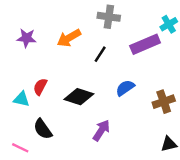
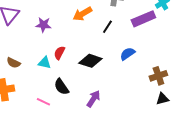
purple star: (26, 38) -> (43, 25), moved
brown cross: (164, 102) -> (158, 76), moved
purple arrow: (101, 130) -> (93, 99), moved

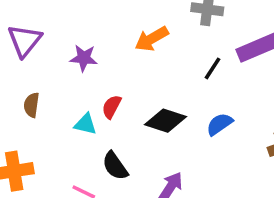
black line: (107, 27) -> (212, 68), moved
blue semicircle: (127, 54) -> (219, 124), moved
brown semicircle: (13, 63) -> (32, 105), moved, turned 72

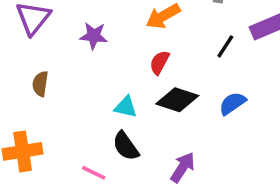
red semicircle: (112, 107) -> (159, 62), moved
cyan triangle: (85, 124) -> (126, 107), moved

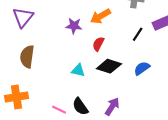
purple star: (94, 36) -> (74, 26), moved
brown semicircle: (40, 84) -> (27, 57), size x1.5
black semicircle: (126, 146) -> (80, 106), moved

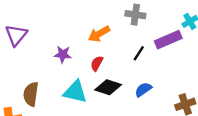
purple star: (74, 26) -> (63, 54), moved
brown semicircle: (27, 57) -> (31, 94), moved
cyan triangle: (78, 70) -> (75, 92), size x1.6

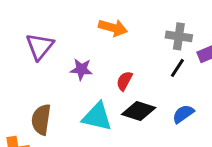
gray cross: (135, 15) -> (179, 36), moved
orange arrow: (99, 34) -> (113, 28), moved, turned -135
purple triangle: (16, 35) -> (40, 46), moved

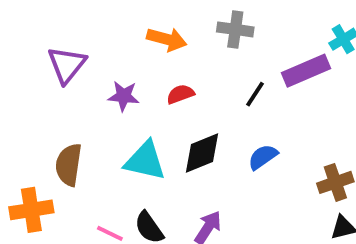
gray cross: (179, 36) -> (235, 29), moved
red semicircle: (124, 81) -> (180, 94), moved, turned 42
black diamond: (139, 111) -> (202, 153), turned -40

